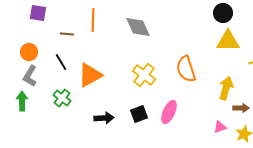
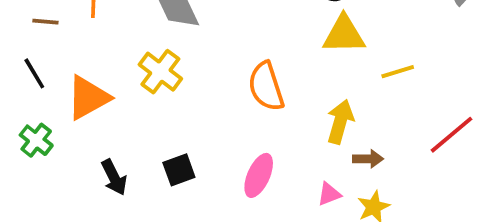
yellow cross: (144, 75) -> (160, 72), moved
pink ellipse: (169, 112) -> (259, 175), moved
black arrow: (104, 118) -> (114, 177), turned 66

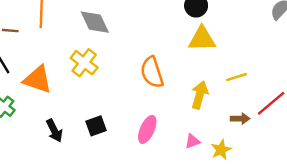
yellow line: (398, 72) -> (237, 77), moved
orange triangle: (88, 98) -> (38, 79), turned 48
brown arrow: (368, 159) -> (240, 119), moved

